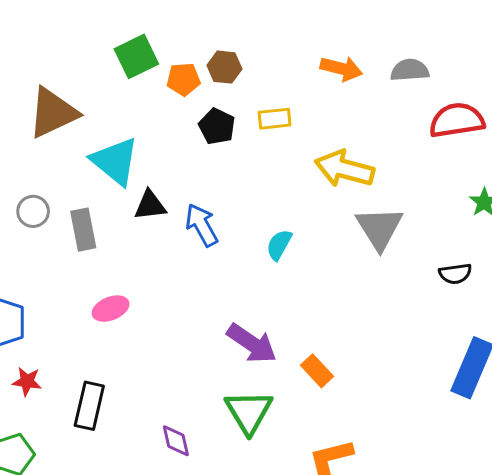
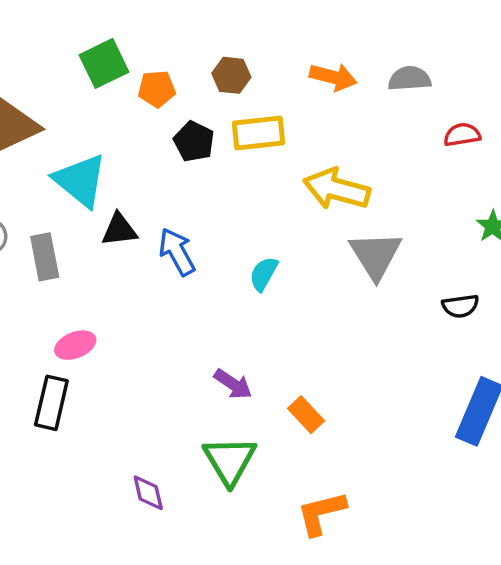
brown hexagon: (224, 67) -> (231, 75), moved
yellow rectangle: (275, 119) -> (258, 133), size x1.4
red semicircle: (457, 120) -> (462, 135), size x0.6
purple arrow: (252, 343) -> (233, 384), size x0.7
black rectangle: (89, 406) -> (51, 403), moved

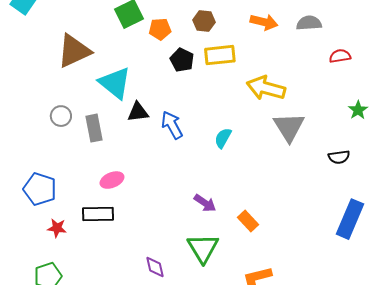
black rectangle: (51, 403) -> (98, 214), turned 76

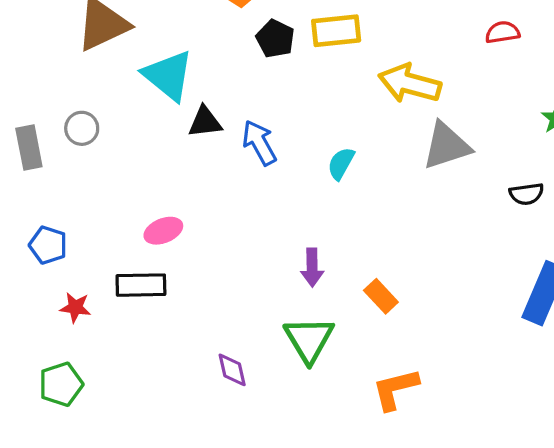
red semicircle: (340, 56) -> (503, 32), moved
gray triangle: (289, 127) -> (447, 146), turned 44
gray rectangle: (94, 128) -> (29, 147), moved
blue pentagon: (40, 189) -> (48, 245), size x0.7
purple arrow: (205, 203) -> (312, 267), turned 55

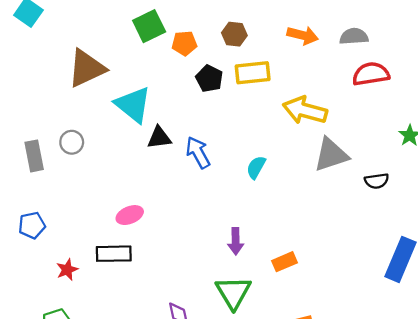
red semicircle: (503, 32) -> (371, 74), size x1.5
black semicircle: (527, 194) -> (377, 181), moved
blue pentagon: (48, 245) -> (32, 225), moved, turned -30
orange rectangle: (381, 296) -> (284, 262), turned -70
red star: (75, 307) -> (67, 270), turned -30

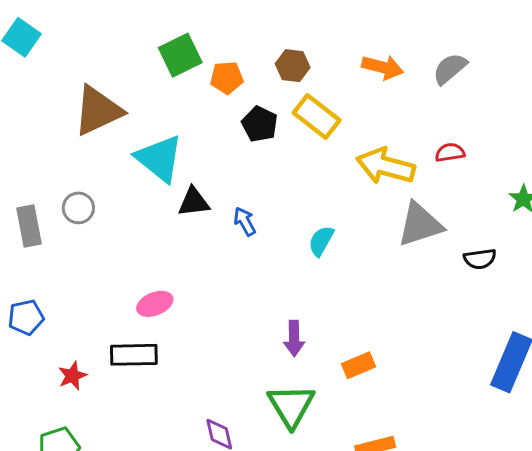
gray semicircle: (354, 36) -> (450, 69), turned -36
yellow rectangle: (253, 73) -> (317, 117), turned 44
red semicircle: (371, 74) -> (450, 153), moved, size x0.6
blue arrow: (198, 152) -> (245, 221), size x0.7

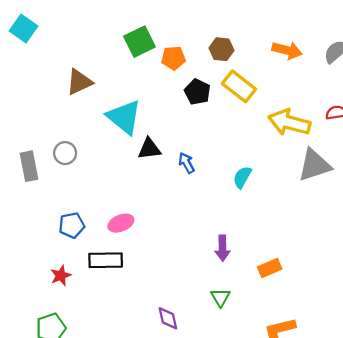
brown triangle: (98, 111) -> (79, 82), size x0.7
blue pentagon: (26, 317) -> (72, 225), moved
green triangle: (291, 406) -> (220, 297), size x0.6

